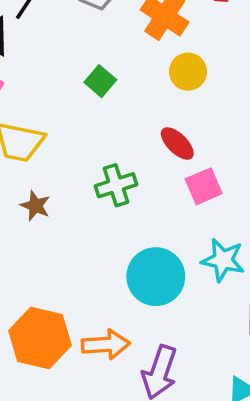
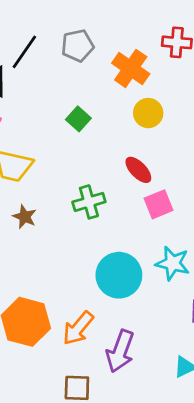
orange arrow: (106, 344) -> (78, 328), turned 132

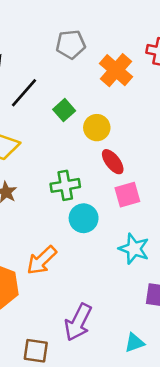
black line: (24, 52) -> (24, 93), moved
yellow circle: (148, 113) -> (97, 128), moved
cyan circle: (119, 275) -> (84, 218), moved, size x0.7
orange arrow: (78, 328) -> (42, 260), moved

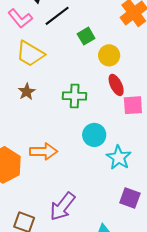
pink square: (127, 195) -> (133, 105), moved
cyan circle: (84, 218) -> (94, 135), moved
orange arrow: (42, 260) -> (44, 151), turned -148

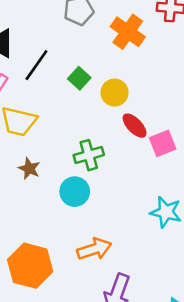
cyan circle: (94, 135) -> (75, 192), moved
orange arrow: (44, 151) -> (94, 249), moved

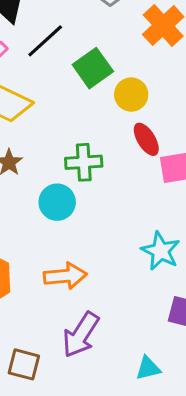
green square: (79, 78) -> (93, 68), size x1.4

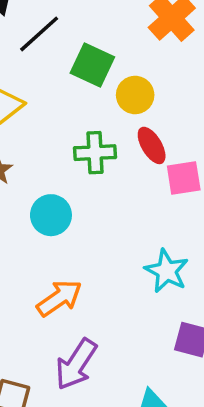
green square: (93, 68) -> (92, 65), turned -30
green cross: (84, 162) -> (95, 153), moved
orange arrow: (65, 276) -> (59, 298), turned -30

